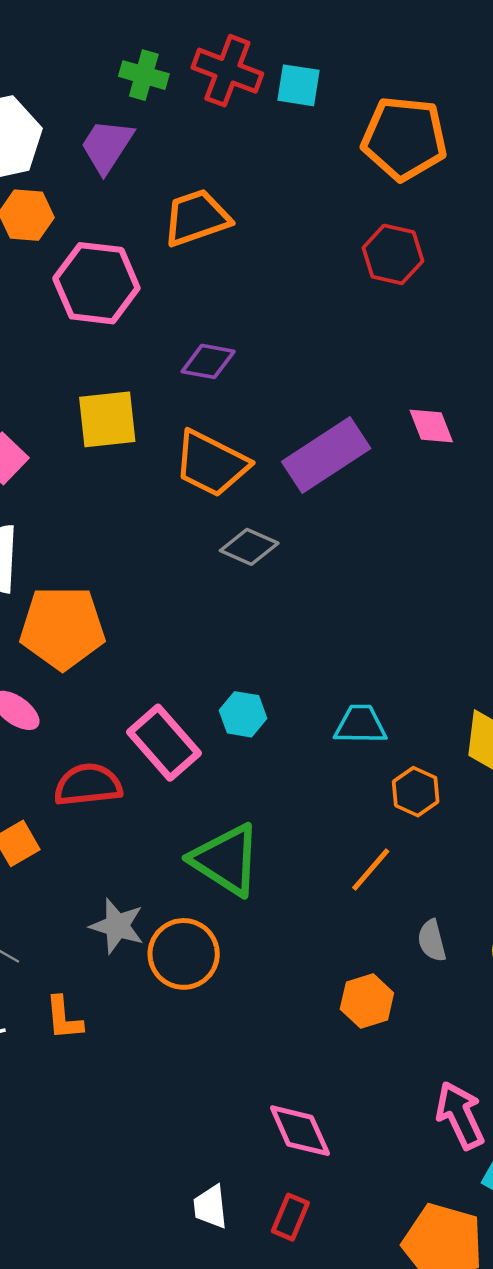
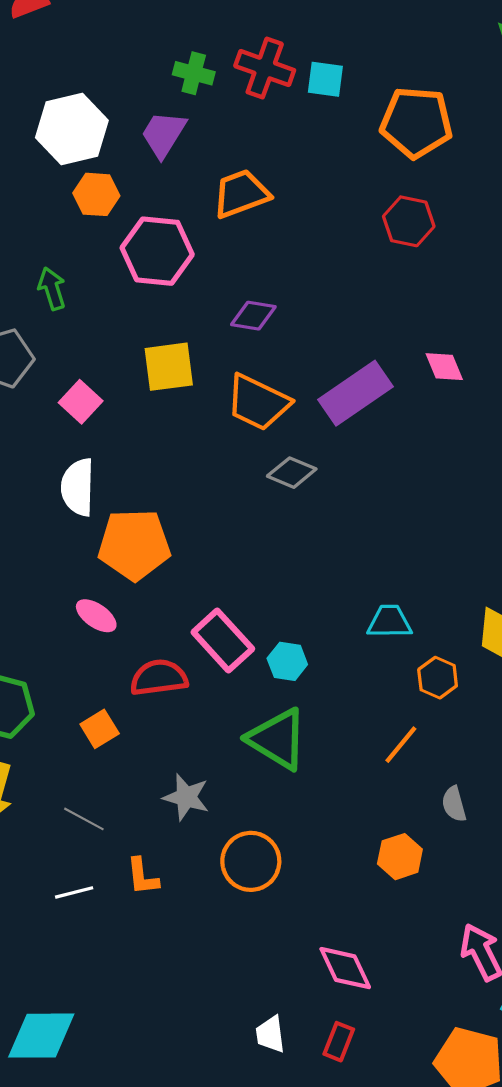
cyan hexagon: (243, 714) -> (287, 661), moved
orange circle: (184, 954) -> (251, 861), moved

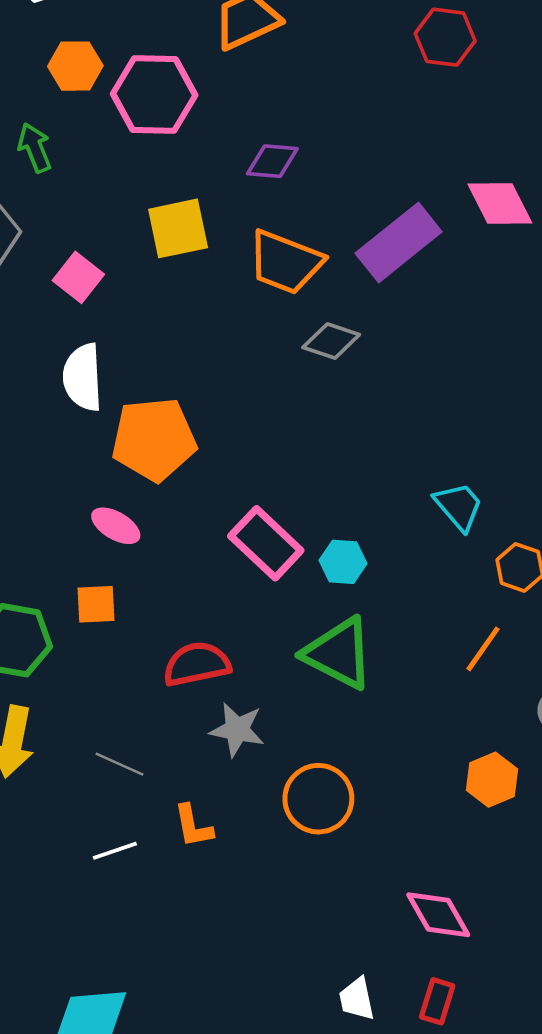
orange hexagon: (96, 194) -> (75, 66), moved
pink diamond: (444, 367) -> (500, 203), size x1.4
cyan trapezoid: (389, 622) -> (459, 506), turned 54
red semicircle: (159, 678) -> (197, 664), moved
orange square: (100, 729) -> (96, 604), moved, turned 33

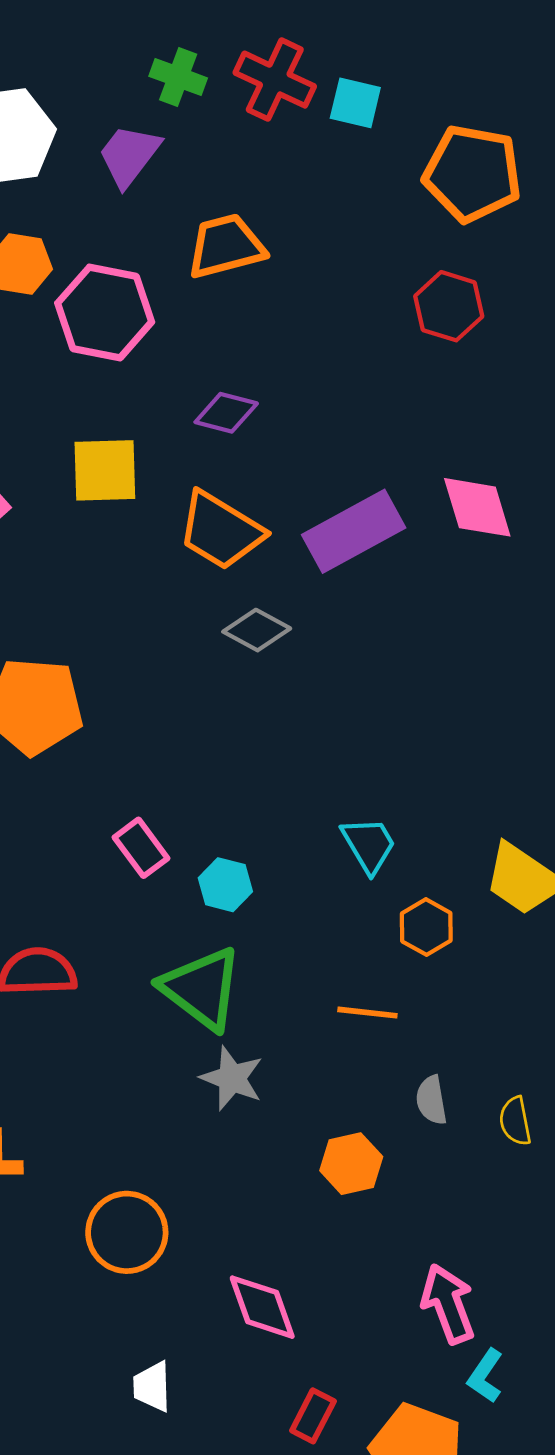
pink rectangle: (266, 543) -> (141, 848), size x0.7
orange line: (483, 649) -> (367, 1013), turned 51
gray star: (237, 730) -> (232, 1078), moved
orange circle: (318, 799) -> (127, 1232), moved
red rectangle: (437, 1001) -> (313, 1416), moved

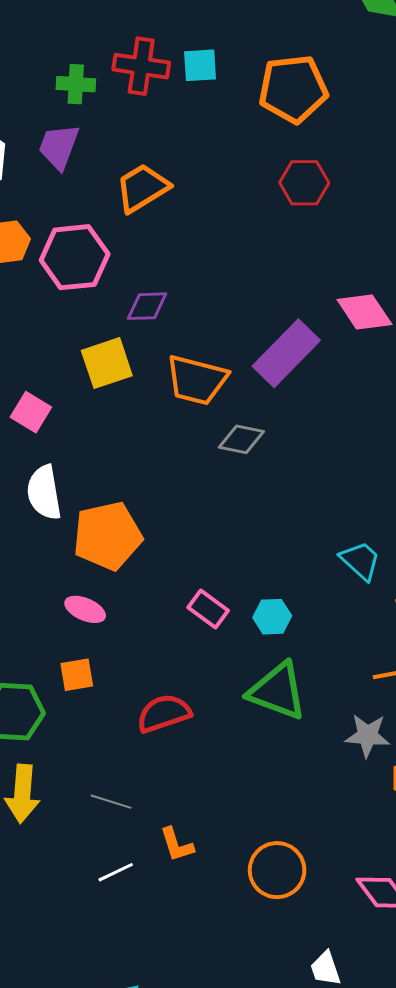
purple diamond: (226, 413) -> (147, 306), moved
gray star: (232, 1078) -> (367, 735), moved

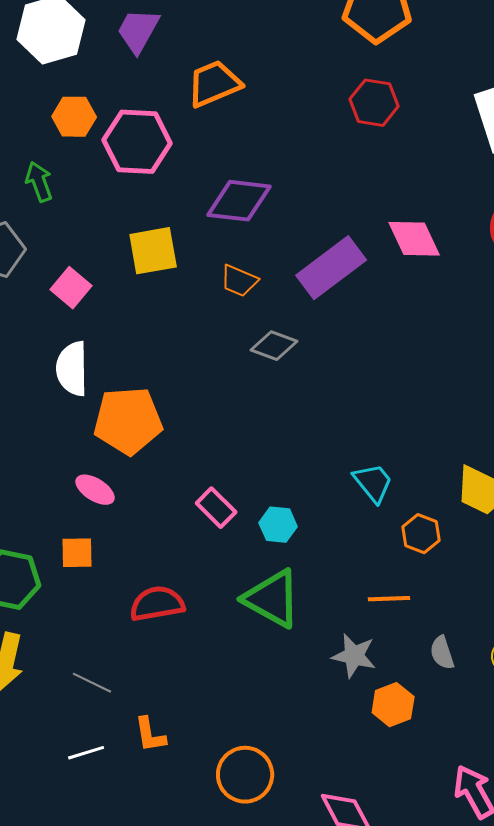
purple diamond: (147, 306) -> (239, 201), moved, size x1.5
orange trapezoid: (197, 380) -> (239, 281), size x0.6

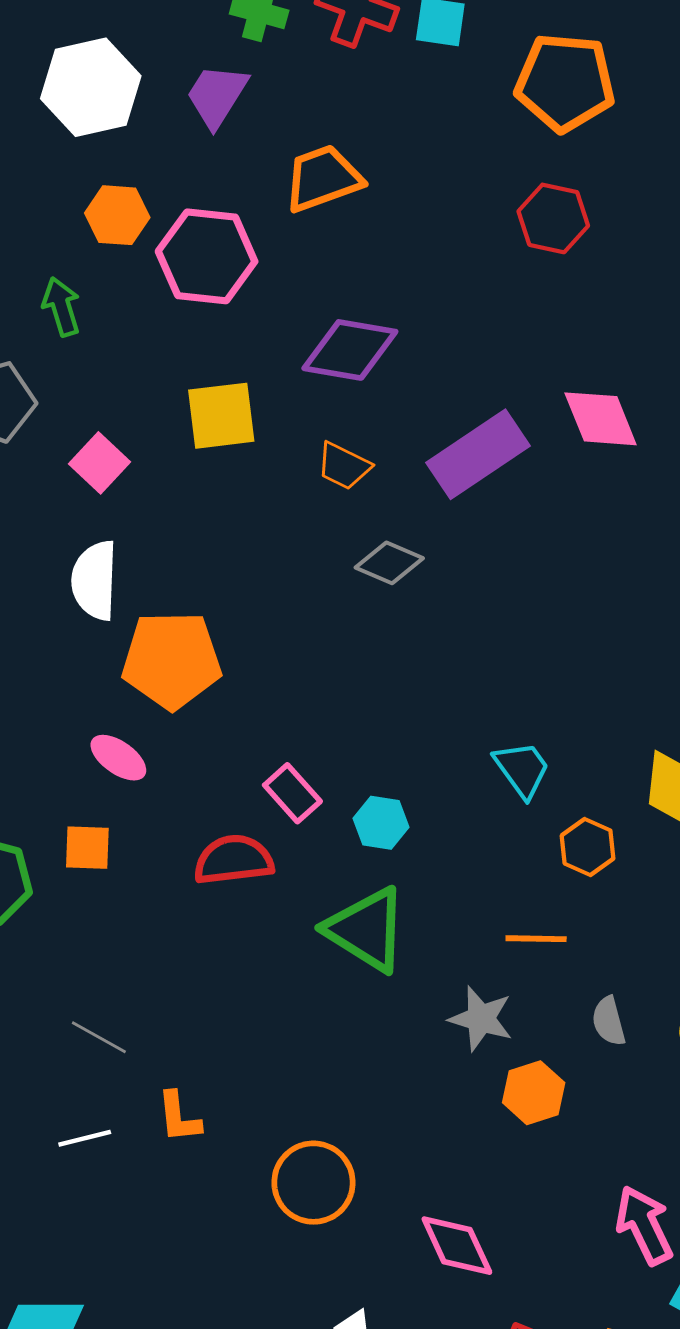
red semicircle: (157, 604) -> (234, 860), moved

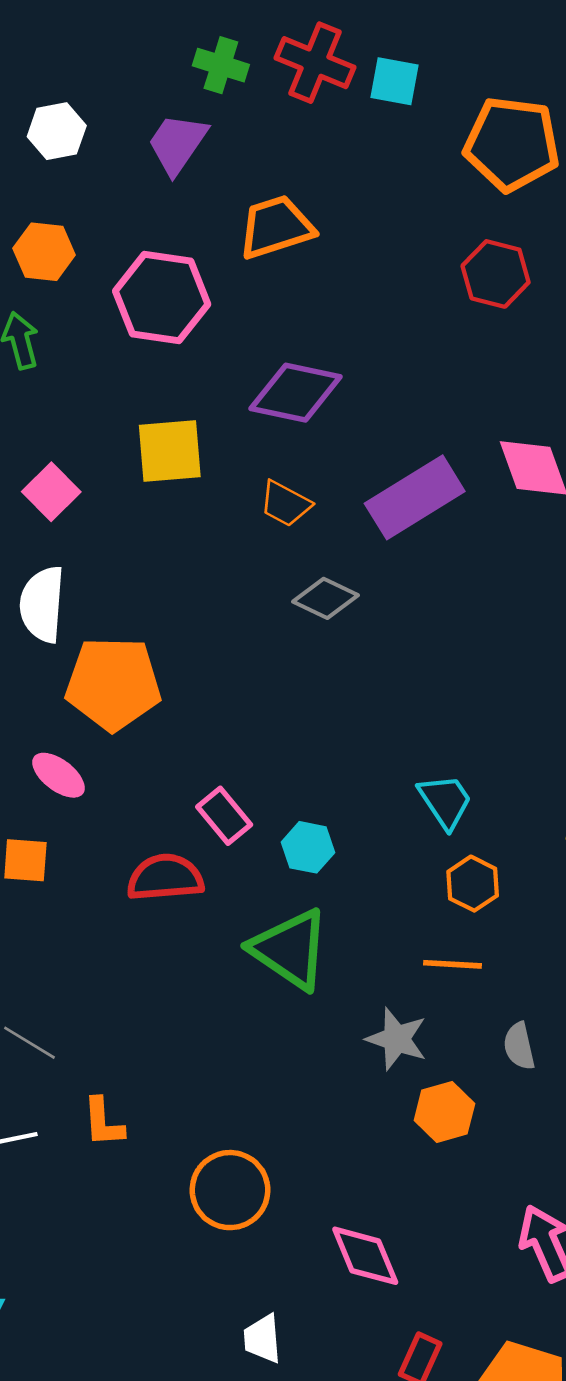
white hexagon: (91, 87) -> (57, 131), size x0.6
orange hexagon: (117, 215) -> (44, 252), moved
orange hexagon: (588, 847) -> (473, 884), moved

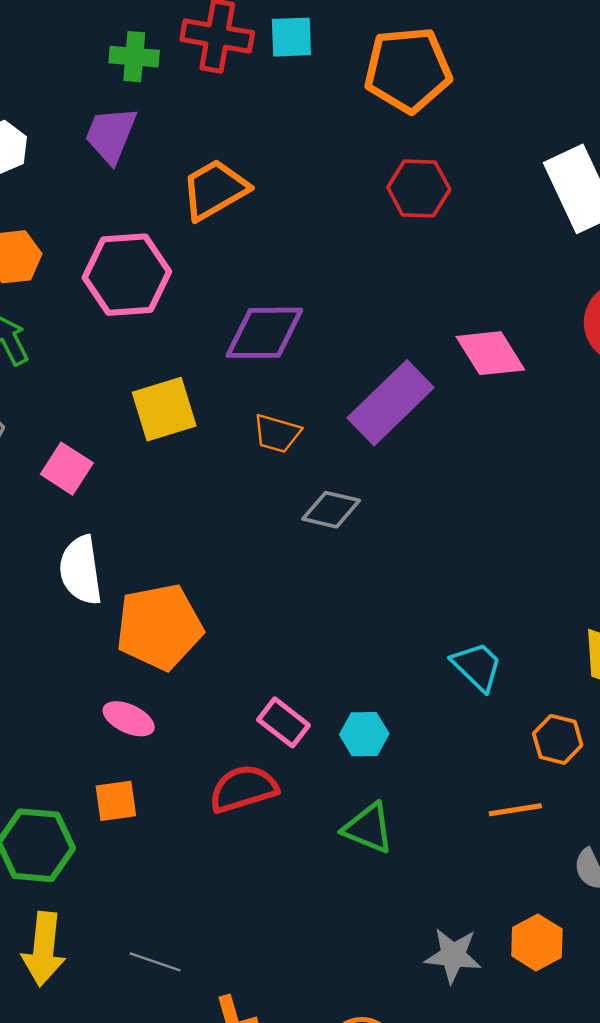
orange hexagon: (473, 884) -> (558, 739), moved
green triangle: (290, 949) -> (368, 828), size x0.7
gray star: (397, 1039) -> (453, 955), moved

